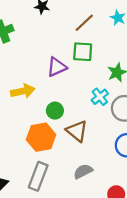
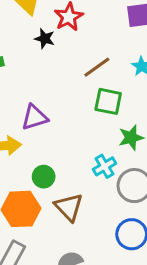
green square: (83, 52) -> (108, 101), moved
purple triangle: (57, 67) -> (34, 117), moved

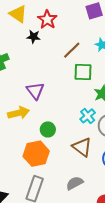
purple triangle: (34, 117) -> (35, 91), turned -42
brown triangle: (69, 207) -> (82, 147), moved

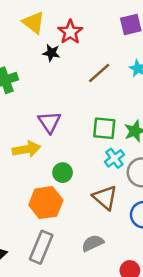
green square: (83, 72) -> (104, 128), moved

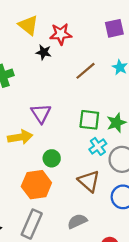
red star: (70, 32) -> (61, 34), turned 30

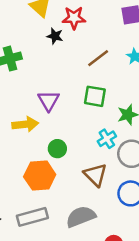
green square: (89, 120) -> (95, 96), moved
gray semicircle: (77, 221) -> (81, 217), size x1.4
gray rectangle: (32, 224) -> (32, 217), turned 48

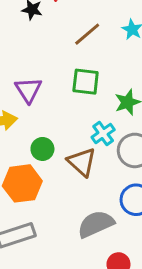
brown triangle: (95, 175) -> (82, 162), moved
gray semicircle: (81, 217) -> (96, 224), moved

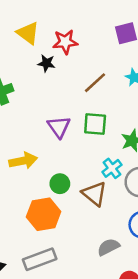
purple triangle: (28, 90) -> (59, 127), moved
gray semicircle: (96, 224) -> (108, 247), size x0.7

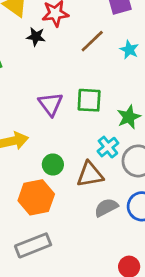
brown line: (95, 83) -> (92, 41), moved
brown triangle: (94, 194) -> (90, 174), turned -48
gray semicircle: (108, 247) -> (106, 207), moved

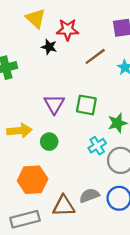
green circle: (53, 165) -> (49, 142), moved
brown triangle: (90, 174) -> (64, 206), moved

